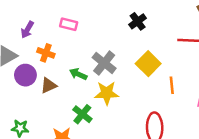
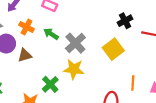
black cross: (138, 21) -> (125, 21), moved
green arrow: (78, 74) -> (51, 34), moved
orange line: (172, 85) -> (133, 83), moved

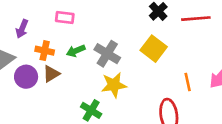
green arrow: (51, 34) -> (76, 51), turned -40
brown triangle: (25, 55) -> (51, 74), moved

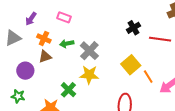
yellow square: (154, 49) -> (131, 65), moved
purple circle: (26, 77) -> (25, 71), moved
orange line: (188, 82) -> (148, 77), moved, turned -32

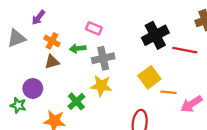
pink rectangle: (64, 17) -> (94, 28), moved
black cross: (134, 28) -> (155, 35), size x1.6
gray cross: (89, 51) -> (103, 58), turned 30
purple circle: (25, 71) -> (33, 88), moved
orange line: (148, 77) -> (169, 92), turned -56

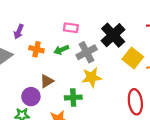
black cross: (155, 35) -> (113, 35), moved
brown triangle: (52, 62) -> (47, 81), moved
green cross: (76, 101) -> (73, 98), turned -35

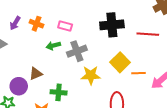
black cross: (113, 35) -> (112, 25), moved, turned 30
orange cross: (36, 49) -> (37, 24), moved
yellow star: (92, 77) -> (91, 75), moved

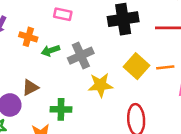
orange cross: (37, 24) -> (28, 37), moved
pink rectangle: (65, 26) -> (63, 14), moved
orange line: (139, 73) -> (165, 67), moved

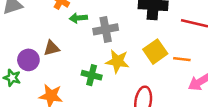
green cross: (61, 109) -> (92, 75), moved

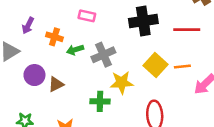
purple circle: (28, 60) -> (34, 75), moved

